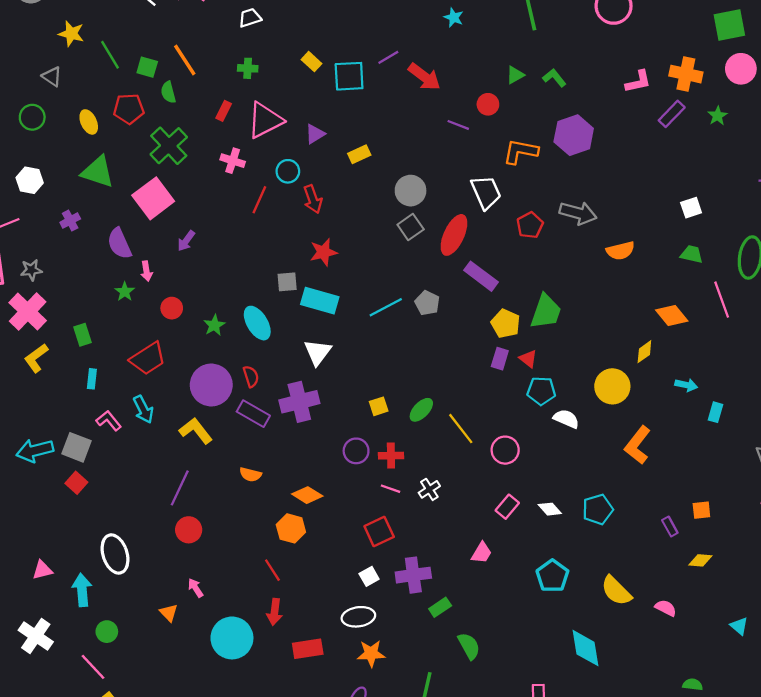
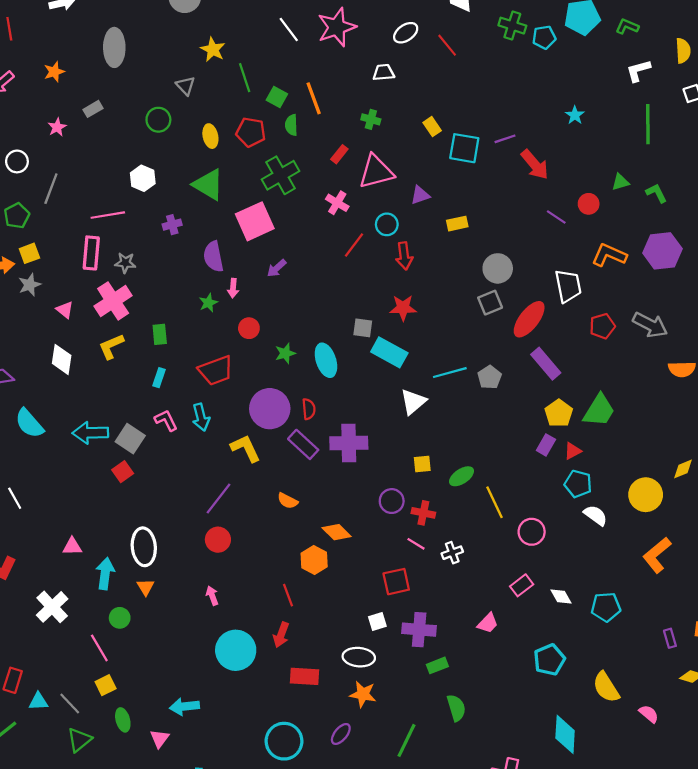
white triangle: (318, 352) -> (413, 402), moved
red triangle: (528, 359) -> (573, 451), turned 42
orange triangle: (169, 613) -> (146, 587), moved

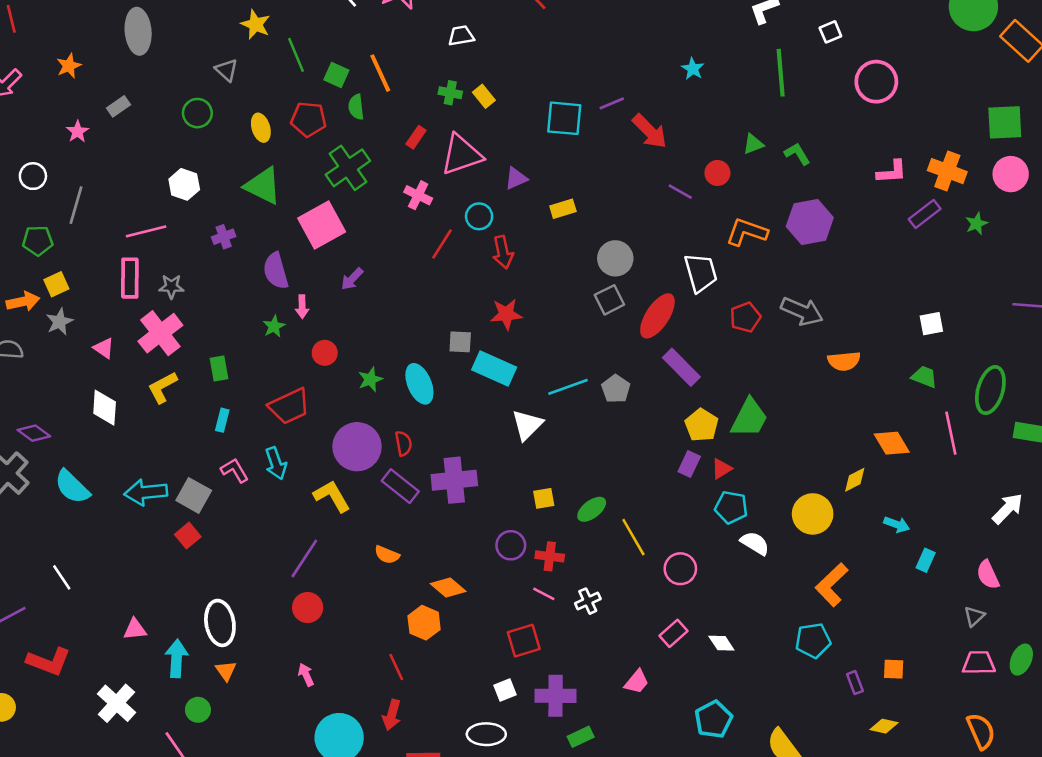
yellow rectangle: (432, 127) -> (484, 96), moved
green pentagon: (17, 216) -> (38, 241), turned 30
cyan pentagon: (606, 607) -> (813, 641), moved

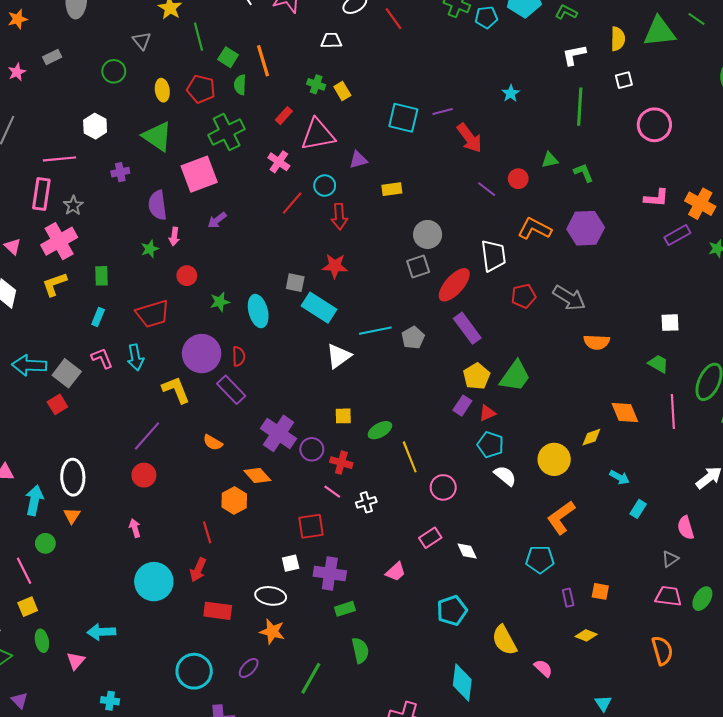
gray star: (171, 287) -> (73, 205), turned 30
purple cross: (454, 480) -> (278, 433), moved, turned 32

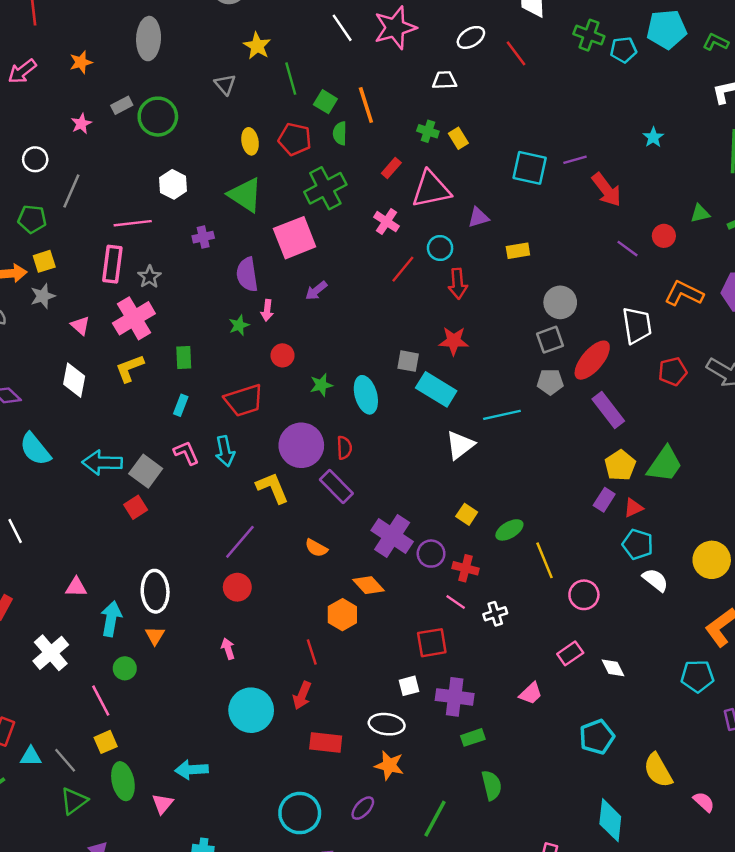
green circle: (114, 71) -> (158, 117), moved, size x1.4
gray pentagon: (413, 338) -> (550, 382), moved, turned 30
yellow square: (343, 416) -> (467, 514), turned 36
green ellipse: (42, 641) -> (123, 781), size x1.4

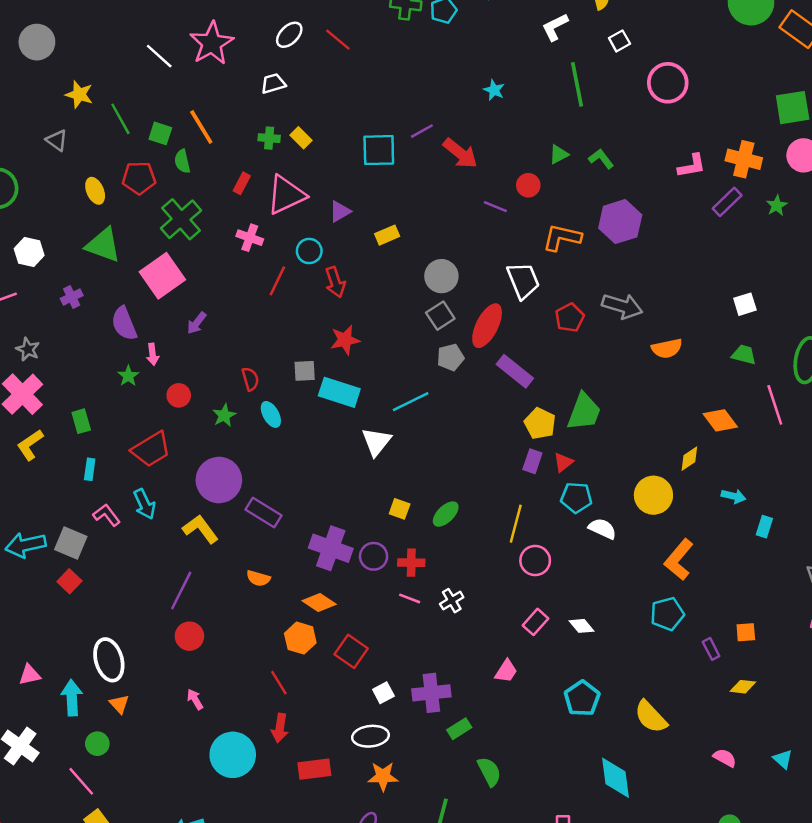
cyan ellipse: (366, 395) -> (271, 414), size x0.7
red semicircle: (344, 448) -> (250, 379), moved
yellow line: (545, 560) -> (516, 524), moved, turned 51
red square: (432, 643) -> (351, 651), moved, turned -32
pink semicircle: (704, 802) -> (725, 758), moved

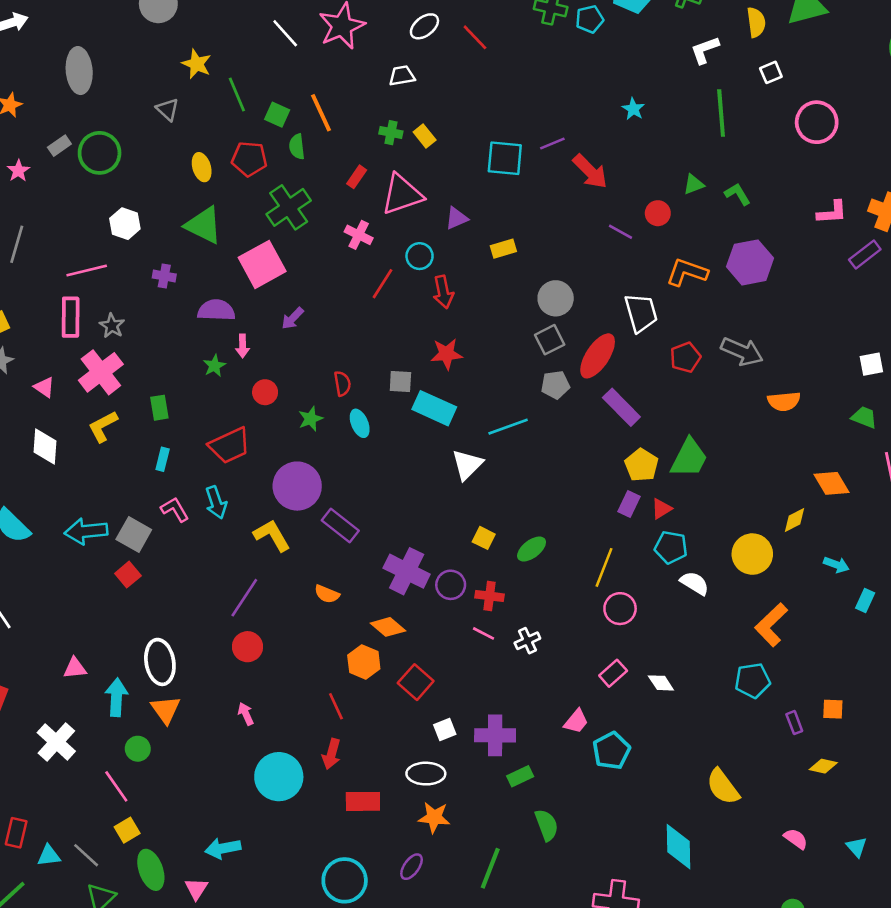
purple cross: (72, 297) -> (164, 276), turned 30
purple semicircle: (124, 324) -> (216, 310), turned 108
cyan pentagon: (582, 698) -> (611, 751), moved
orange triangle: (119, 704) -> (166, 710), size x1.4

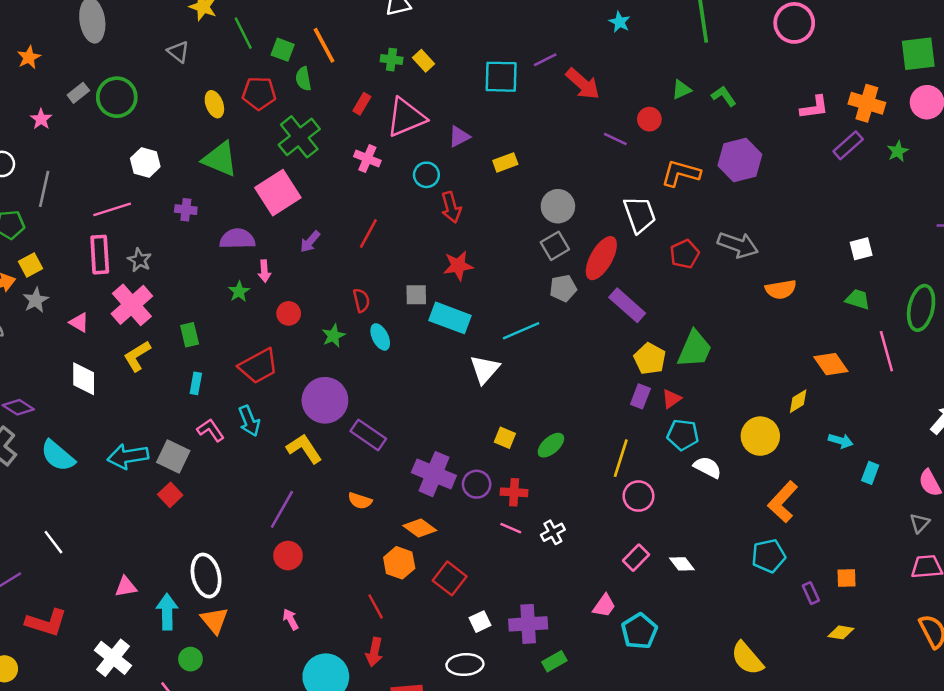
red line: (382, 284) -> (368, 233), moved

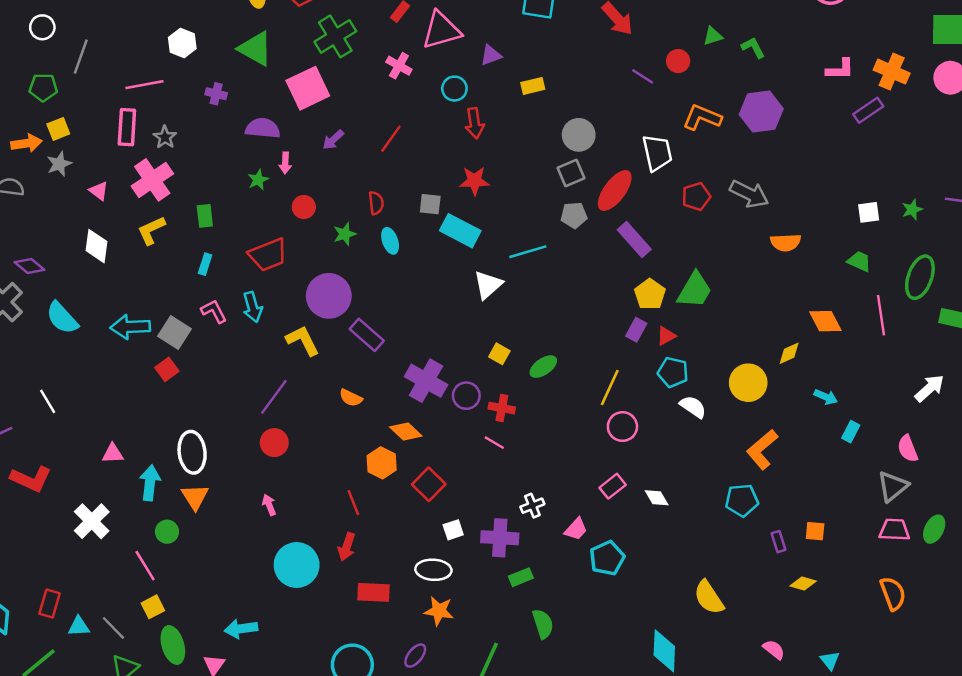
green star: (898, 151) -> (912, 210), moved
gray triangle: (920, 523) -> (893, 486), size x1.6
white cross: (553, 532) -> (532, 506), moved

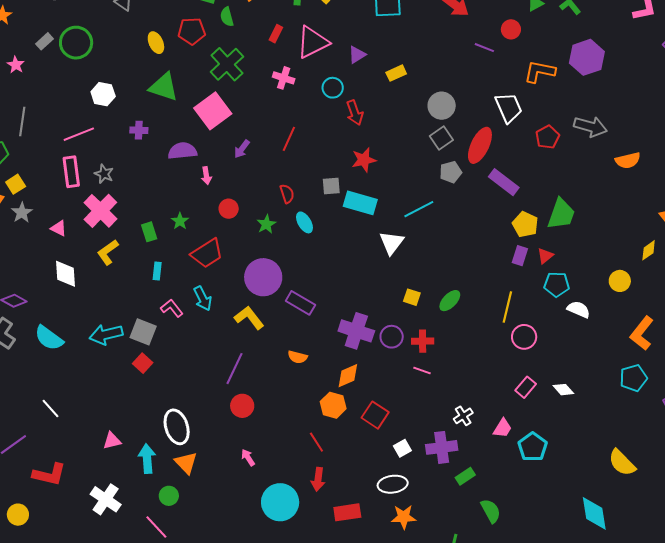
green star: (258, 180) -> (180, 221), moved
yellow circle: (748, 383) -> (620, 281), size x0.7
orange diamond: (406, 431) -> (348, 376), turned -56

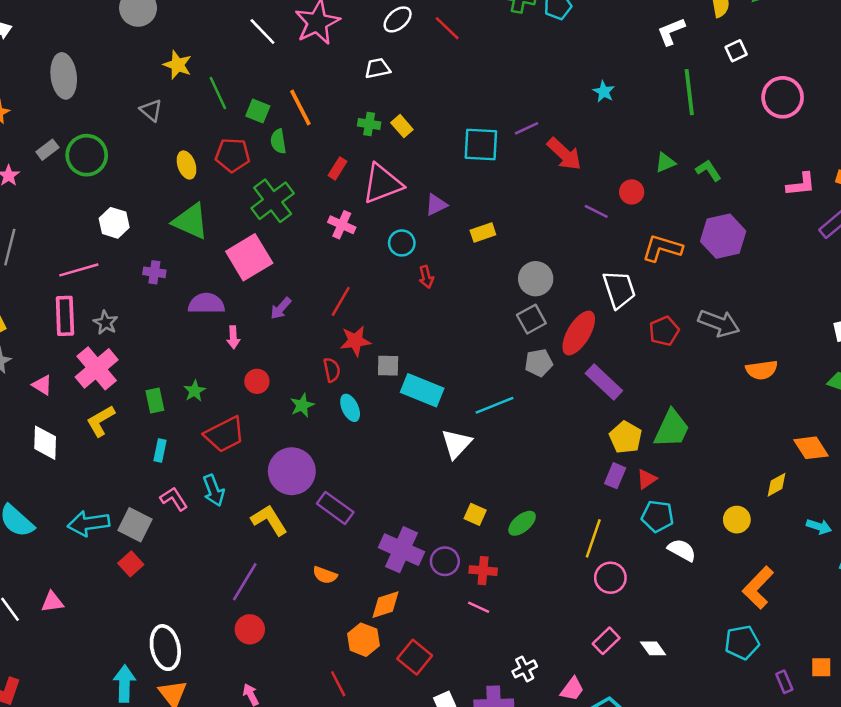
red arrow: (355, 113) -> (426, 277), size x0.7
red star: (364, 160) -> (355, 341), moved
pink triangle: (112, 441) -> (52, 602), moved

